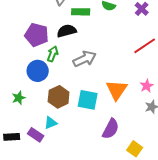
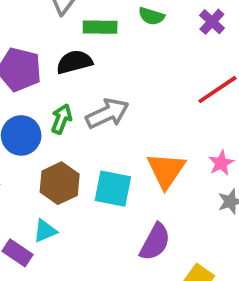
green arrow: (53, 54) -> (61, 119), moved

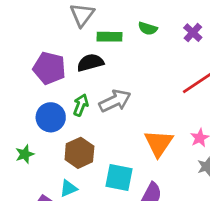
cyan square: (113, 189) -> (119, 177), moved

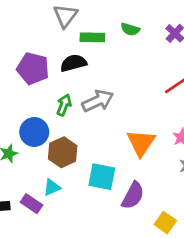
blue circle: (51, 117) -> (34, 132), moved

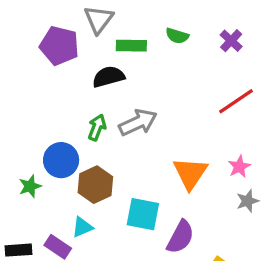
purple pentagon: (33, 68) -> (59, 46), moved

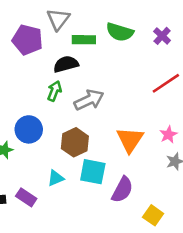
green semicircle: (177, 36) -> (120, 32), size x1.5
green arrow: (97, 127) -> (54, 91), moved
brown hexagon: (95, 185) -> (75, 142), moved
cyan triangle: (82, 227) -> (56, 178), moved

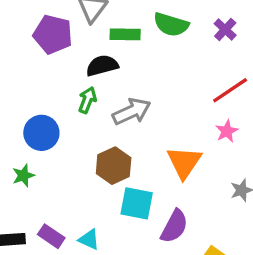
blue circle: (29, 129) -> (41, 133), moved
pink star: (168, 135) -> (227, 131), moved
cyan triangle: (56, 178) -> (89, 239), moved, turned 48

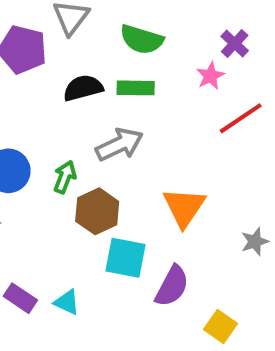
green semicircle: (171, 25) -> (142, 39), moved
green rectangle: (125, 34) -> (136, 88), moved
green arrow: (87, 100) -> (65, 177), moved
pink star: (227, 131) -> (210, 76), moved

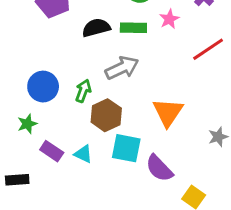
pink star: (210, 76) -> (169, 19), moved
purple semicircle: (172, 286) -> (159, 168), turned 108
purple rectangle: (20, 298) -> (52, 151), moved
cyan triangle: (67, 302) -> (83, 154), moved

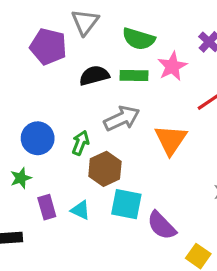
pink star: (169, 19) -> (172, 66), size x1.4
orange triangle: (168, 112) -> (171, 140), moved
purple rectangle: (52, 151) -> (47, 207), turned 40

